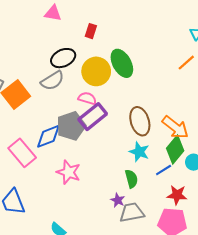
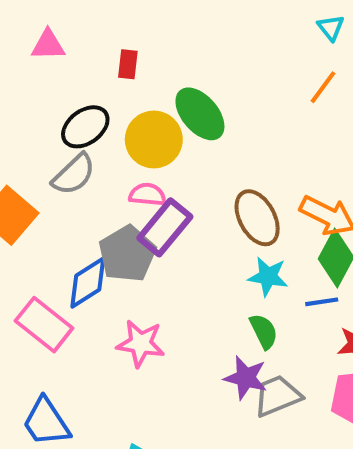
blue line: (164, 170) -> (322, 302), turned 35
purple star: (118, 200) -> (246, 378), size x1.5

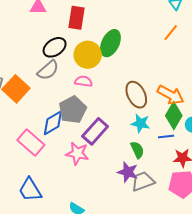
red rectangle: (128, 64) -> (76, 18), size x1.6
green ellipse: (200, 114) -> (110, 43), turned 64
purple rectangle: (165, 227) -> (95, 131), moved

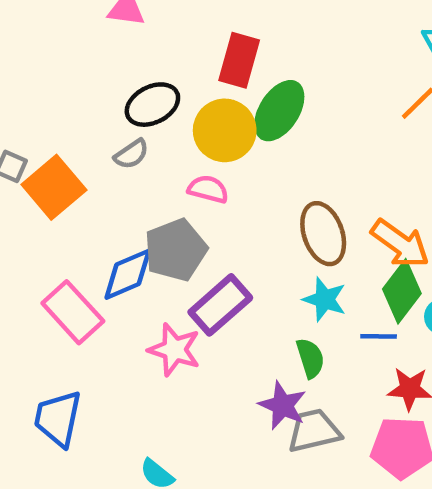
red rectangle: (76, 18) -> (239, 60), moved
gray semicircle: (48, 70) -> (131, 154), size x0.7
blue trapezoid: (30, 190) -> (58, 419), turned 36

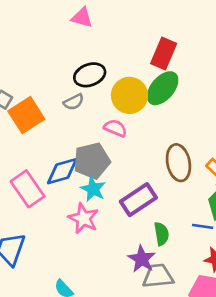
red rectangle: (239, 60) -> (164, 54), moved
cyan star: (325, 299) -> (93, 189), moved
purple rectangle: (220, 305) -> (138, 200), moved

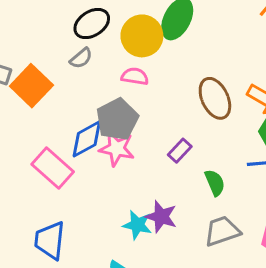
cyan star: (93, 189) -> (137, 225), moved
purple rectangle: (138, 200) -> (180, 151), size x0.6
pink star: (83, 218) -> (117, 149), moved
purple star: (142, 259) -> (161, 217), moved

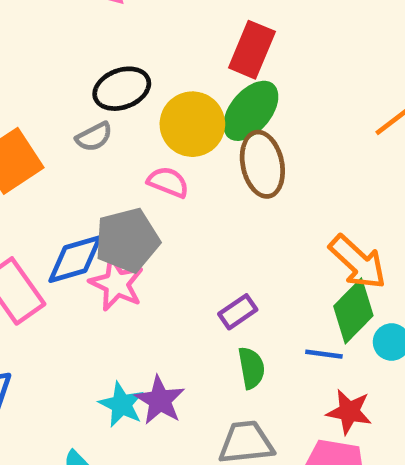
brown ellipse: (215, 98) -> (262, 164), moved
purple rectangle: (180, 151) -> (238, 312), moved

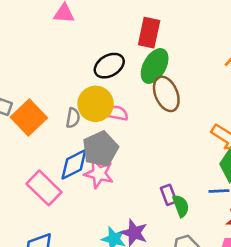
black ellipse: (122, 89) -> (109, 66), moved
yellow circle: (192, 124) -> (96, 104), moved
gray semicircle: (94, 137) -> (73, 118), moved, turned -42
purple rectangle: (238, 312) -> (169, 195), moved, turned -66

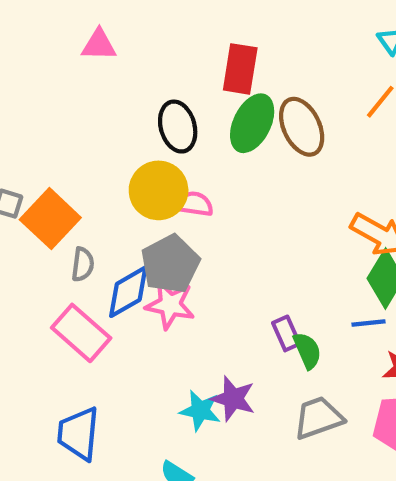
black ellipse: (109, 66) -> (178, 127), turned -72
brown ellipse: (166, 94) -> (302, 127), moved
gray semicircle: (73, 118) -> (83, 264), moved

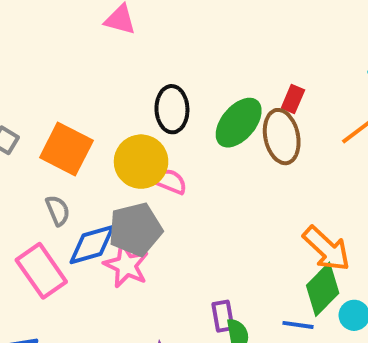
red rectangle: (240, 69) -> (293, 99), moved, size x0.6
orange square: (50, 219) -> (66, 149), moved, turned -30
gray semicircle: (83, 264) -> (58, 210), turned -44

